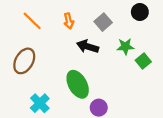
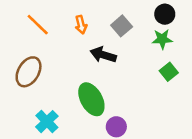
green star: (125, 46) -> (162, 39), moved

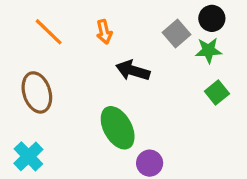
gray square: (122, 26) -> (177, 34), moved
brown ellipse: (29, 72) -> (37, 92), turned -48
cyan cross: (47, 122) -> (28, 156), moved

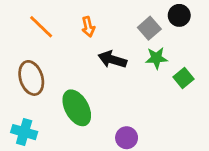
green star: (208, 50) -> (156, 58), moved
green ellipse: (118, 128) -> (77, 108), moved
cyan cross: (28, 156) -> (24, 132), turned -30

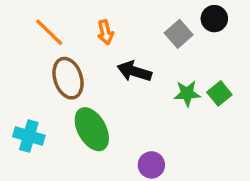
green star: (156, 58) -> (187, 93), moved
brown ellipse: (31, 78) -> (68, 78), moved
cyan cross: (24, 132) -> (29, 136), moved

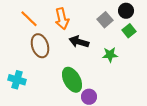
orange arrow: (105, 32) -> (62, 19), size x1.5
green square: (219, 93) -> (129, 31), moved
green ellipse: (92, 129) -> (72, 80), moved

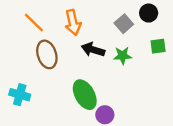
green square: (129, 31) -> (158, 46), moved, turned 32
green star: (110, 55) -> (123, 56), moved

